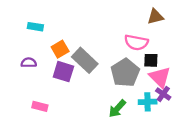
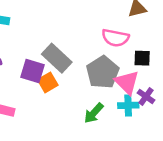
orange square: (60, 49) -> (48, 82), moved
black square: (151, 60) -> (142, 58), moved
pink triangle: (160, 77) -> (127, 82), moved

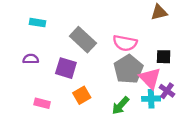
pink semicircle: (115, 38) -> (125, 43), moved
gray rectangle: (57, 58) -> (83, 40), moved
orange square: (48, 82) -> (82, 95), moved

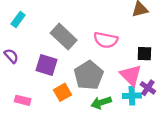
cyan rectangle: (37, 23) -> (18, 20), turned -63
purple semicircle: (31, 59) -> (11, 56), turned 49
gray pentagon: (128, 69) -> (89, 75), moved
green arrow: (120, 106) -> (101, 103), turned 30

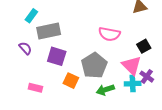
gray rectangle: (64, 37) -> (49, 31), moved, turned -55
black square: (144, 54) -> (144, 46), turned -32
orange square: (62, 92) -> (71, 81), turned -35

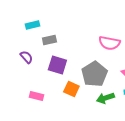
cyan rectangle: (31, 16) -> (32, 25), turned 40
gray rectangle: (49, 31) -> (49, 40), size x0.6

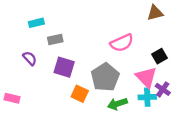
pink semicircle: (109, 43) -> (122, 43), turned -35
pink rectangle: (36, 96) -> (12, 98), moved

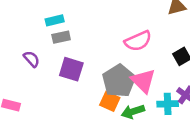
cyan rectangle: (36, 23) -> (55, 20), moved
pink triangle: (146, 77) -> (143, 81), moved
orange square: (80, 94) -> (110, 101), moved

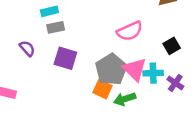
cyan cross: (168, 104) -> (153, 73), moved

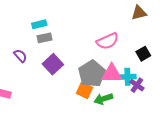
purple square: (65, 58) -> (53, 64), turned 30
pink triangle: (135, 69) -> (112, 74), turned -45
purple cross: (175, 83) -> (137, 85), moved

